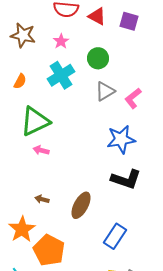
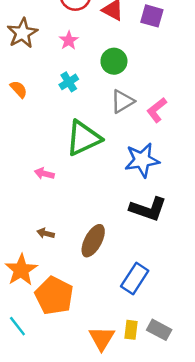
brown star: (23, 35) -> (22, 33), turned 30
cyan cross: (61, 75) -> (69, 82), size x0.6
orange semicircle: (20, 81) -> (19, 89), turned -70
green triangle: (35, 121) -> (83, 138), moved

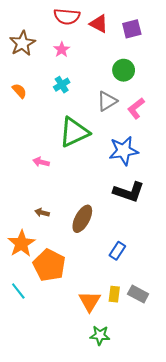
purple square: (152, 16) -> (132, 29), turned -30
green circle: (114, 61) -> (124, 70), moved
blue rectangle: (135, 279) -> (117, 251), size x0.7

